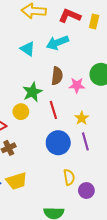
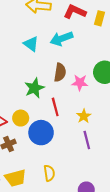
yellow circle: (21, 112) -> (21, 118), moved
blue circle: (58, 143) -> (41, 133), moved
yellow semicircle: (69, 177) -> (49, 173), moved

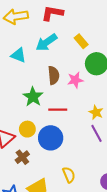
yellow rectangle: (99, 18) -> (81, 41), moved, turned -40
red line: (55, 107) -> (58, 110), turned -60
yellow star: (84, 116) -> (96, 112), moved

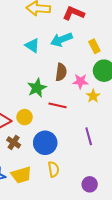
yellow star: (96, 112) -> (93, 96), moved
blue circle: (51, 138) -> (45, 143), moved
brown cross: (22, 157) -> (14, 142), turned -32

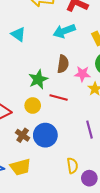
cyan triangle: (32, 46) -> (18, 34), moved
yellow circle: (25, 117) -> (33, 106), moved
brown cross: (14, 142) -> (23, 135), moved
yellow semicircle: (54, 169) -> (72, 166), moved

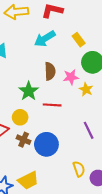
yellow circle: (33, 106) -> (20, 117), moved
brown cross: (23, 135) -> (24, 140), moved

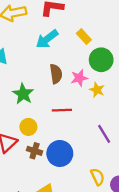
green star: (29, 91) -> (23, 94), moved

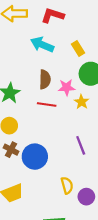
cyan arrow: (47, 39) -> (42, 45), turned 50
red line: (62, 110) -> (47, 105), moved

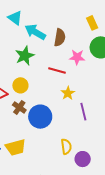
cyan arrow: (42, 45) -> (35, 32), moved
brown semicircle: (45, 79) -> (60, 38), moved
yellow star: (81, 102) -> (68, 93), moved

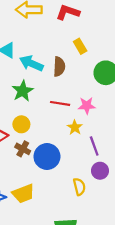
yellow rectangle: (92, 23) -> (80, 46), moved
pink star: (77, 57) -> (87, 106), moved
purple circle: (83, 159) -> (100, 171), moved

